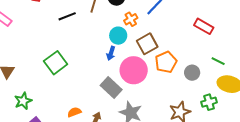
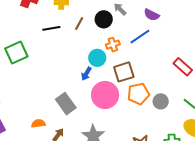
green square: (56, 63) -> (16, 52), moved
gray circle: (192, 73) -> (161, 101), moved
gray rectangle: (111, 87) -> (66, 104), moved

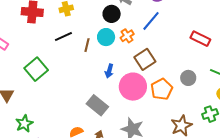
brown line: (79, 24) -> (87, 45), moved
cyan circle: (97, 58) -> (106, 37), moved
orange pentagon: (138, 94) -> (162, 89), moved

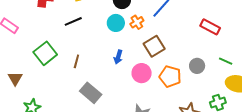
brown line: (87, 45) -> (76, 61), moved
pink circle: (133, 87) -> (142, 73), size x0.7
orange pentagon: (162, 89) -> (170, 76), turned -30
gray rectangle: (97, 105) -> (91, 93), moved

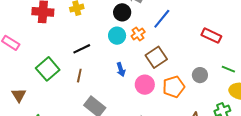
black line: (73, 21) -> (82, 49), moved
blue arrow: (118, 57) -> (121, 69), turned -32
orange pentagon: (170, 76) -> (174, 87), turned -30

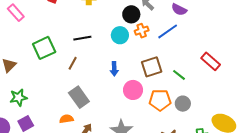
orange cross: (138, 34) -> (142, 31), moved
green line: (228, 69) -> (179, 75), moved
gray circle: (200, 75) -> (183, 104), moved

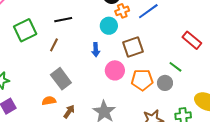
cyan circle: (120, 35) -> (109, 26), moved
green line: (179, 75) -> (175, 67), moved

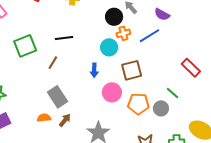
brown arrow: (69, 112) -> (65, 120), moved

